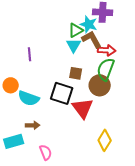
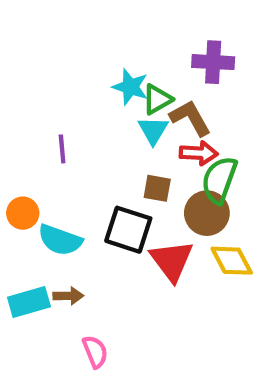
cyan star: (89, 24) -> (130, 87), moved
red arrow: (107, 50) -> (199, 153), moved
yellow diamond: (105, 140) -> (232, 261), moved, turned -60
cyan rectangle: (14, 141) -> (29, 302), moved

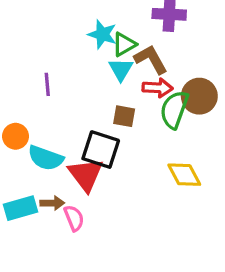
brown circle: (207, 213) -> (199, 96), moved
red triangle: (172, 261) -> (86, 175), moved
pink semicircle: (95, 352) -> (74, 218), moved

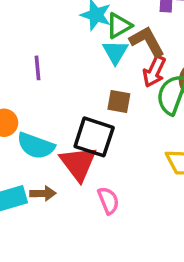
red arrow: (158, 88) -> (154, 71), turned 112
pink semicircle: (74, 218) -> (108, 201), moved

